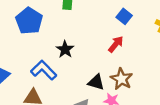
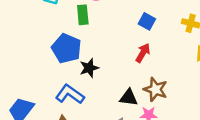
blue pentagon: (29, 21) -> (66, 48), moved
black star: (65, 49) -> (89, 68), turned 30

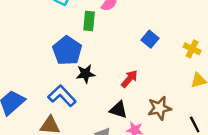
red arrow: (143, 53) -> (129, 79), moved
brown star: (155, 89) -> (159, 108), moved, turned 30

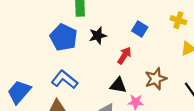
blue square: (150, 39) -> (140, 29), moved
black star: (86, 74) -> (98, 36), moved

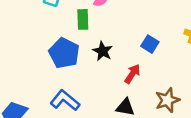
black star: (98, 36) -> (103, 51), turned -30

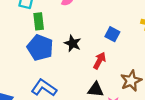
green rectangle: (83, 19) -> (39, 21), moved

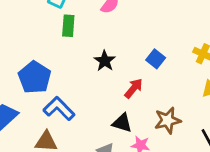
blue pentagon: (40, 48) -> (35, 77), moved

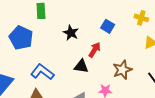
blue pentagon: (35, 77) -> (21, 38), moved
black triangle: (122, 123) -> (81, 66), moved

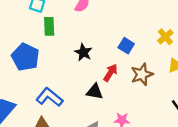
yellow cross: (141, 18) -> (165, 37), turned 32
brown star: (122, 70) -> (142, 74), moved

